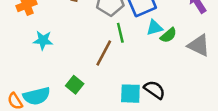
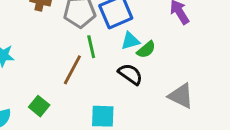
gray triangle: (199, 45) -> (181, 96), moved
black semicircle: (155, 90) -> (130, 74), moved

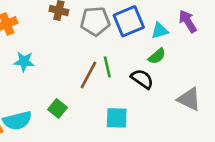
cyan triangle: (130, 41) -> (160, 31), moved
green line: (91, 47) -> (107, 67), moved

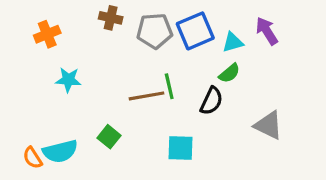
brown line: (88, 75) -> (146, 96), turned 52
black semicircle: (142, 79) -> (211, 101), turned 80

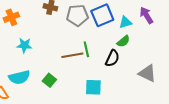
cyan semicircle: (60, 151) -> (19, 77), moved

